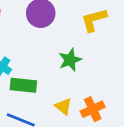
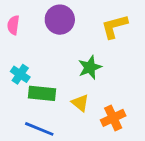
yellow triangle: (63, 107) -> (80, 103), moved

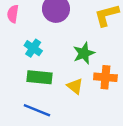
cyan cross: (20, 74) -> (33, 48), moved
orange cross: (113, 118) -> (105, 77), moved, turned 30

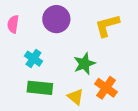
orange cross: (105, 77) -> (106, 88), turned 30

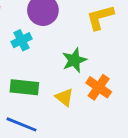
cyan cross: (33, 59) -> (22, 40), moved, turned 30

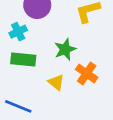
green rectangle: (24, 87) -> (23, 59), moved

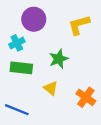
orange cross: (87, 73) -> (86, 97), moved

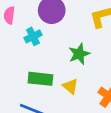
green rectangle: (21, 68) -> (40, 79), moved

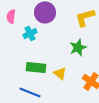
green star: (79, 54) -> (78, 47), moved

